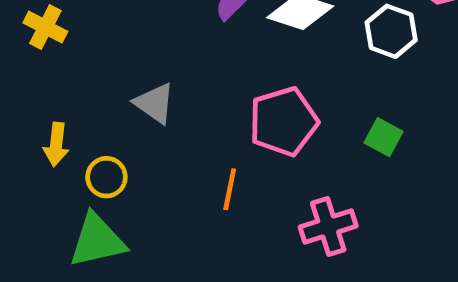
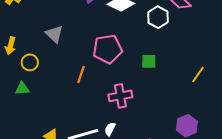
green square: (384, 137) -> (149, 61), turned -35
green triangle: (97, 240) -> (22, 89), size x0.6

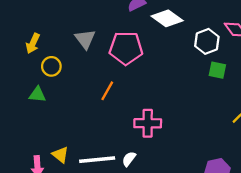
pink pentagon: (108, 49) -> (126, 48), moved
green square: (149, 61) -> (217, 70), moved

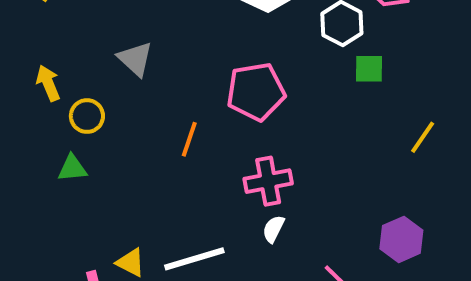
yellow arrow: (33, 43) -> (48, 83), turned 144
pink pentagon: (126, 48) -> (256, 92), moved
white semicircle: (129, 159) -> (273, 229), moved

